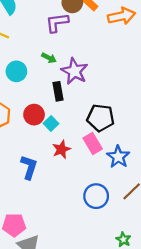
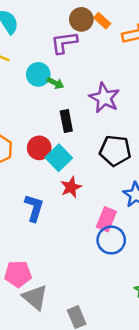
cyan circle: (16, 71) -> (38, 74), moved
purple star: (74, 71) -> (104, 98), moved
cyan square: (51, 123) -> (59, 158), size x1.5
pink rectangle: (93, 143) -> (106, 219), moved, turned 54

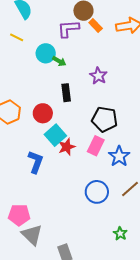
orange rectangle: (102, 21) -> (96, 25), moved
purple star: (104, 98) -> (98, 76), size x0.7
cyan square: (59, 158) -> (55, 135), moved
pink rectangle: (106, 219) -> (96, 146), moved

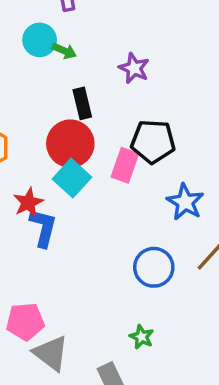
red circle: (43, 113) -> (70, 144), moved, size x1.4
pink rectangle: (96, 146) -> (125, 165), moved
red star: (67, 147) -> (28, 203), moved
green star: (120, 234) -> (142, 337), moved

